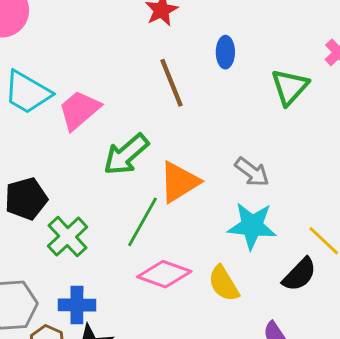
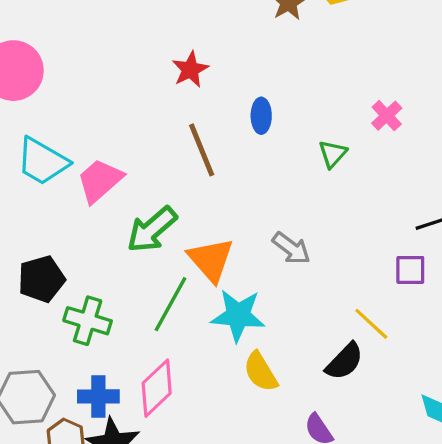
green triangle: (290, 87) -> (333, 154), size x0.7
orange triangle: (179, 182) -> (211, 260), turned -39
cyan star: (252, 226) -> (238, 315), moved
green cross: (68, 237) -> (88, 321), turned -30
pink diamond: (164, 274) -> (157, 388), moved, turned -63

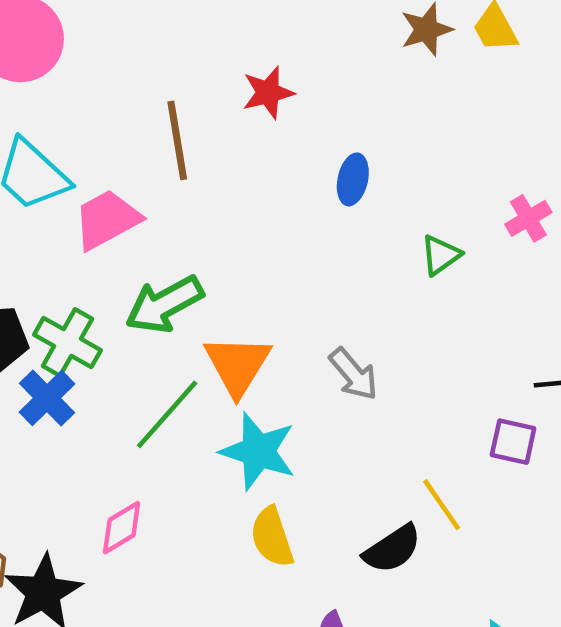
brown line: (202, 150) -> (177, 140), moved
green cross: (88, 321) -> (67, 342), moved
pink diamond: (157, 388) -> (122, 528), size x0.7
blue cross: (98, 396) -> (47, 398), moved, turned 33

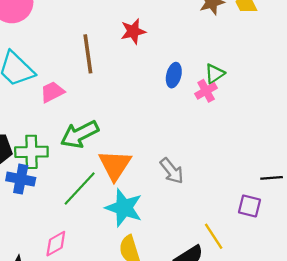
pink cross: (528, 218) -> (206, 91), moved
pink trapezoid: (107, 220) -> (52, 92), size x0.7
green triangle: (441, 255) -> (215, 74), moved
green cross: (67, 342) -> (31, 152), turned -32
blue cross: (47, 398) -> (21, 179), turned -36

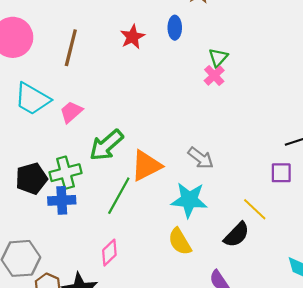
brown line: (88, 54) -> (71, 48), moved, turned 36
blue ellipse: (174, 75) -> (175, 28), moved
orange triangle: (115, 165) -> (146, 166), turned 44
cyan star: (124, 208) -> (189, 200), moved

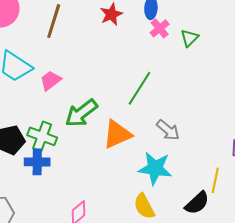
pink cross: (214, 76) -> (160, 28), moved
green cross: (65, 173) -> (42, 136), turned 32
green line: (119, 196) -> (139, 88), moved
yellow line: (255, 209) -> (215, 180), turned 55

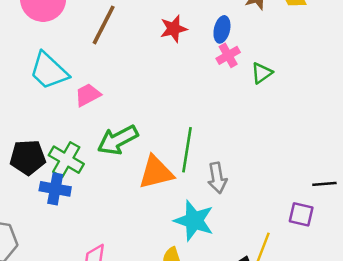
green line: (139, 88) -> (187, 150), moved, turned -33
gray arrow: (168, 130) -> (217, 178), turned 30

